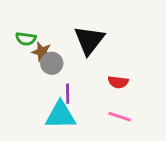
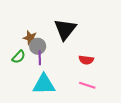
green semicircle: (26, 39) -> (19, 57), moved, turned -56
purple line: (68, 94) -> (40, 58), moved

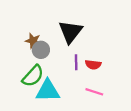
green semicircle: (19, 57) -> (33, 76), moved, size x1.5
purple line: (40, 58) -> (76, 62), moved

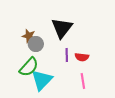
cyan triangle: (48, 91) -> (42, 80), turned -45
pink line: (94, 92) -> (83, 81), turned 63

